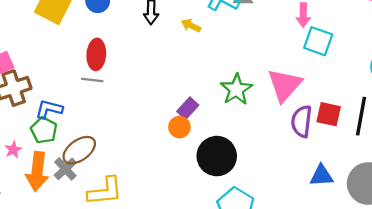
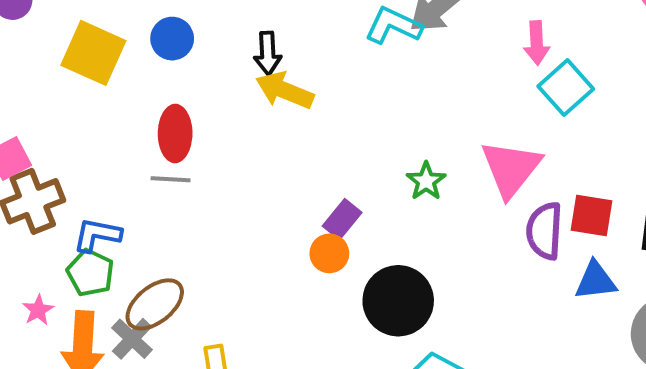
yellow arrow: (191, 26) -> (285, 90), moved, size x1.6
cyan square: (318, 41) -> (566, 88), turned 32
green star: (236, 89) -> (426, 181), size x0.7
blue triangle: (321, 176) -> (596, 281), moved

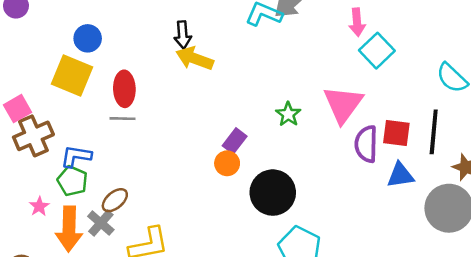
blue circle: (172, 39) -> (88, 38), moved
yellow square: (93, 53) -> (72, 75), moved
brown ellipse: (155, 304) -> (115, 200), size x0.7

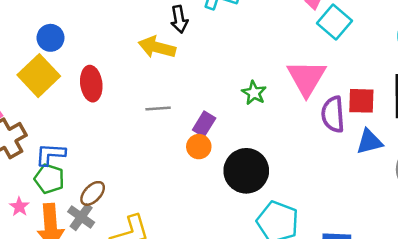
black arrow: (183, 35) -> (179, 19), moved
yellow square: (72, 75) -> (39, 76), turned 30
gray line: (122, 119) -> (158, 108), moved

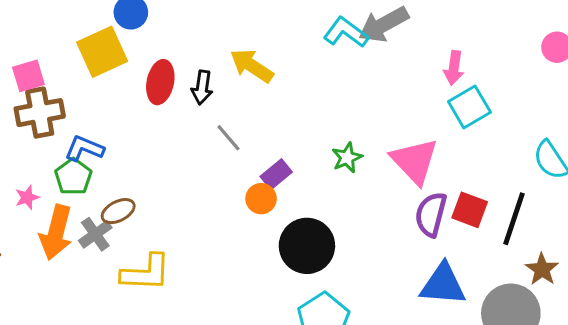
black arrow: (179, 19) -> (202, 88), moved
pink triangle: (306, 78) -> (414, 161), turned -33
gray line: (158, 108) -> (229, 138), turned 35
blue triangle: (369, 142) -> (443, 284), moved, size x1.4

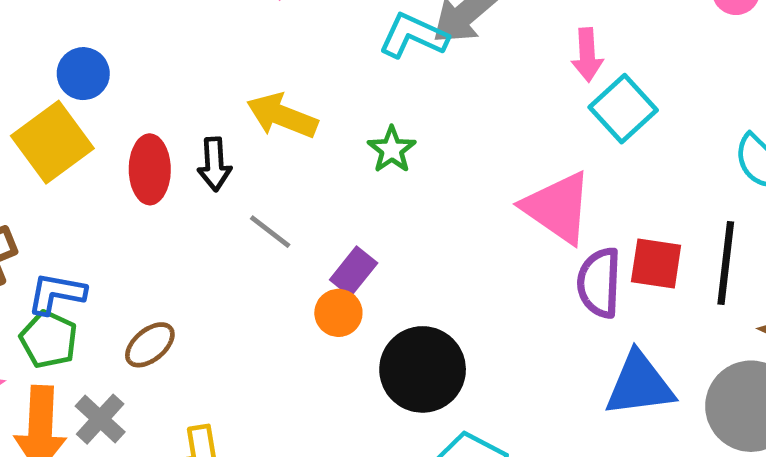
green star: (347, 158) -> (392, 150), moved
brown ellipse: (118, 211) -> (150, 345), moved

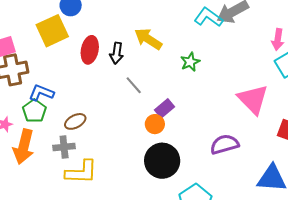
purple semicircle: (599, 283) -> (224, 144), moved, turned 60
black circle: (423, 369) -> (162, 161), moved
gray cross: (100, 419) -> (64, 147), moved, turned 30

